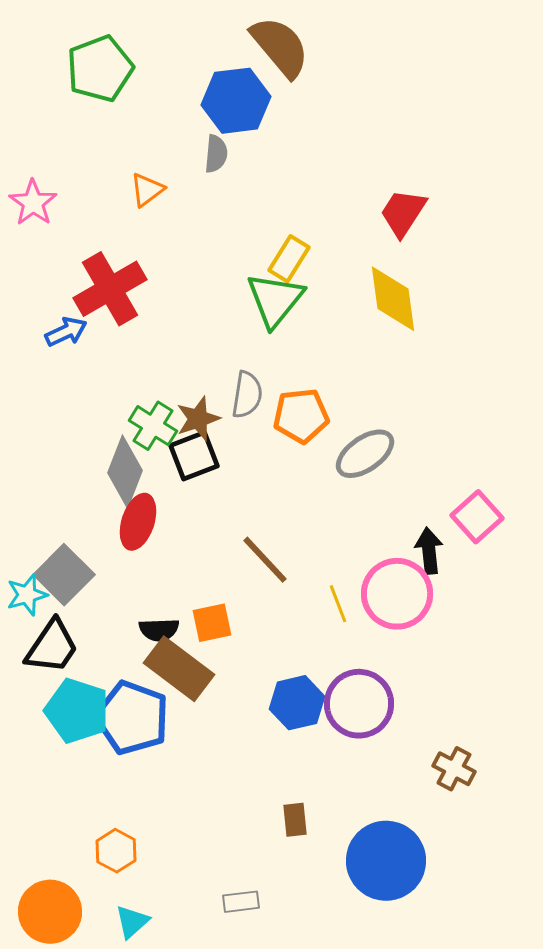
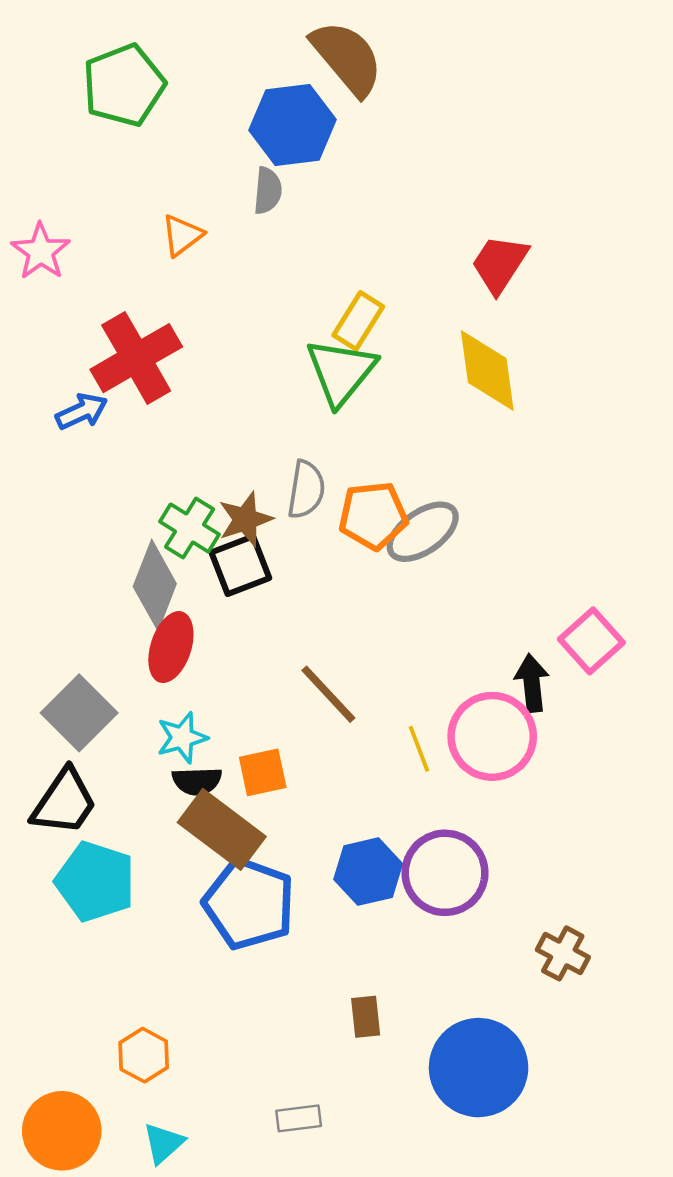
gray ellipse: (365, 454) -> (423, 532), moved
cyan star: (27, 595) -> (182, 738), moved
blue pentagon: (132, 718) -> (249, 904), moved

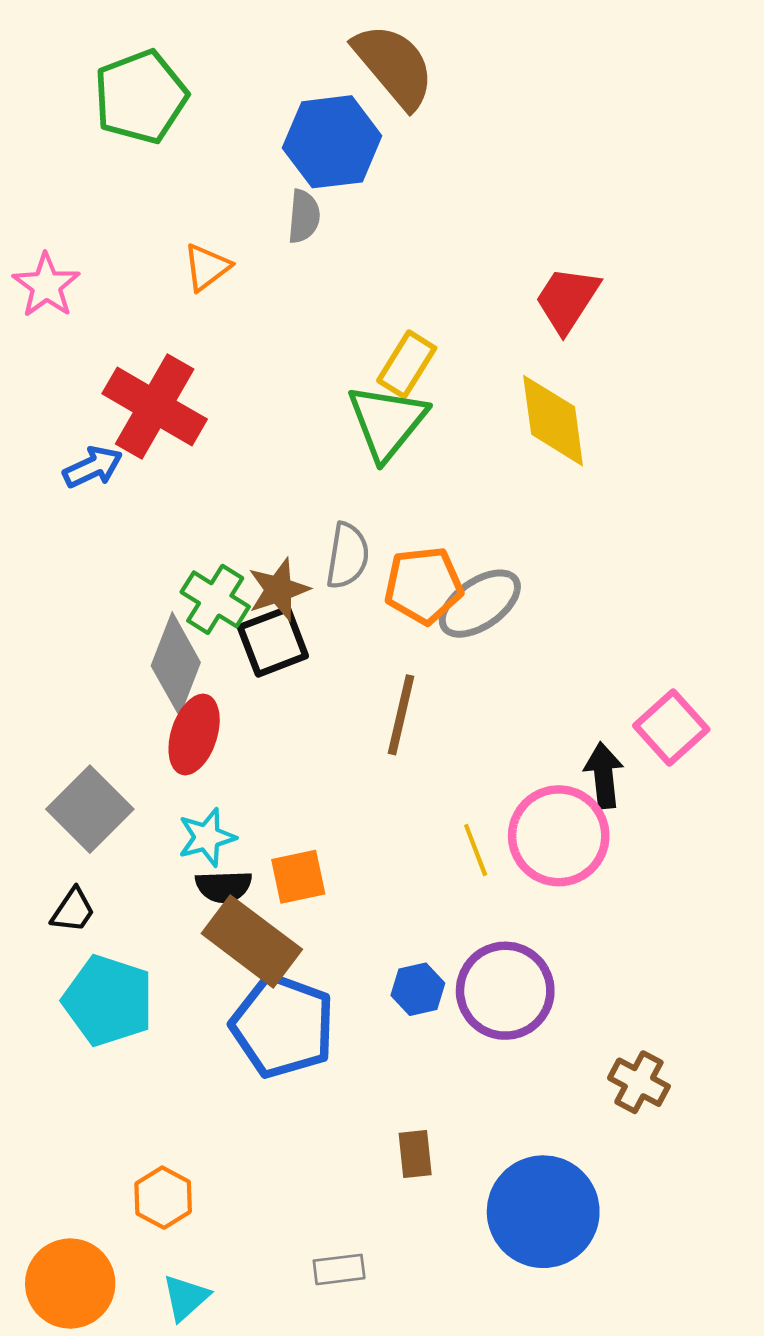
red cross: (136, 358) -> (155, 406), turned -30
brown line: (328, 694) -> (401, 715), moved, turned 56
black trapezoid: (64, 802) -> (73, 910), size x0.6
blue hexagon: (368, 872) -> (418, 989), size x0.7

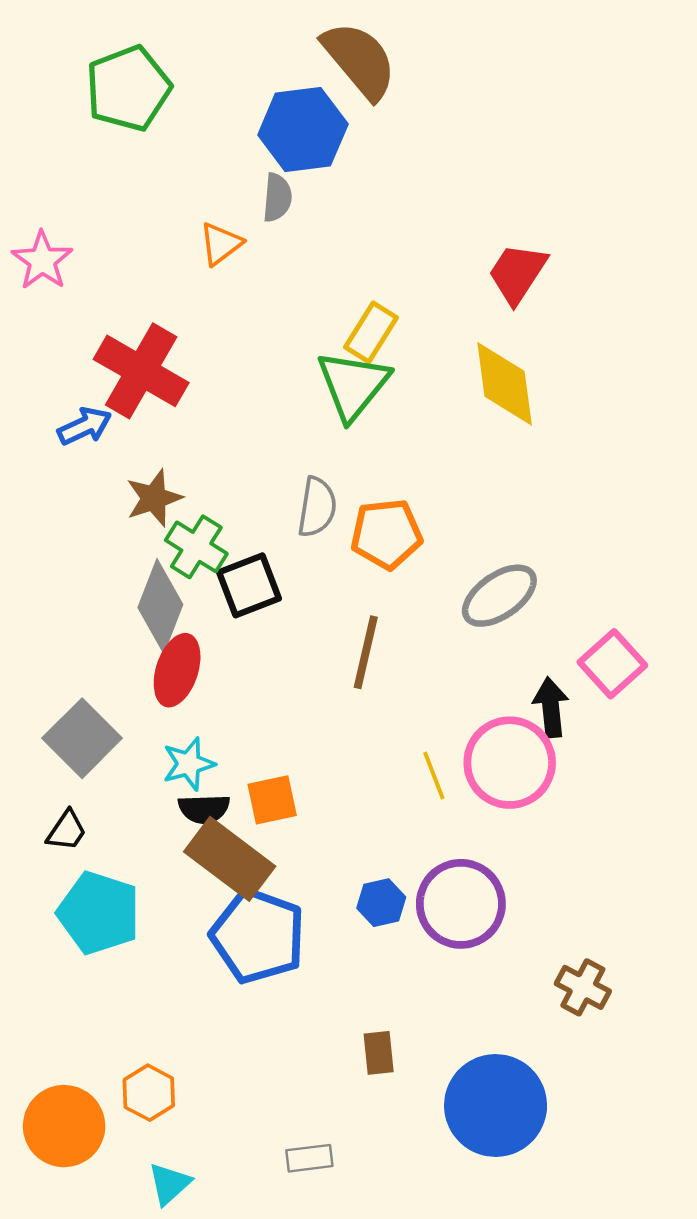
orange triangle: (207, 267) -> (221, 244), moved
brown star: (279, 589) -> (154, 498), moved
gray ellipse: (480, 604) -> (499, 596), moved
orange circle: (70, 1283) -> (64, 1126), moved

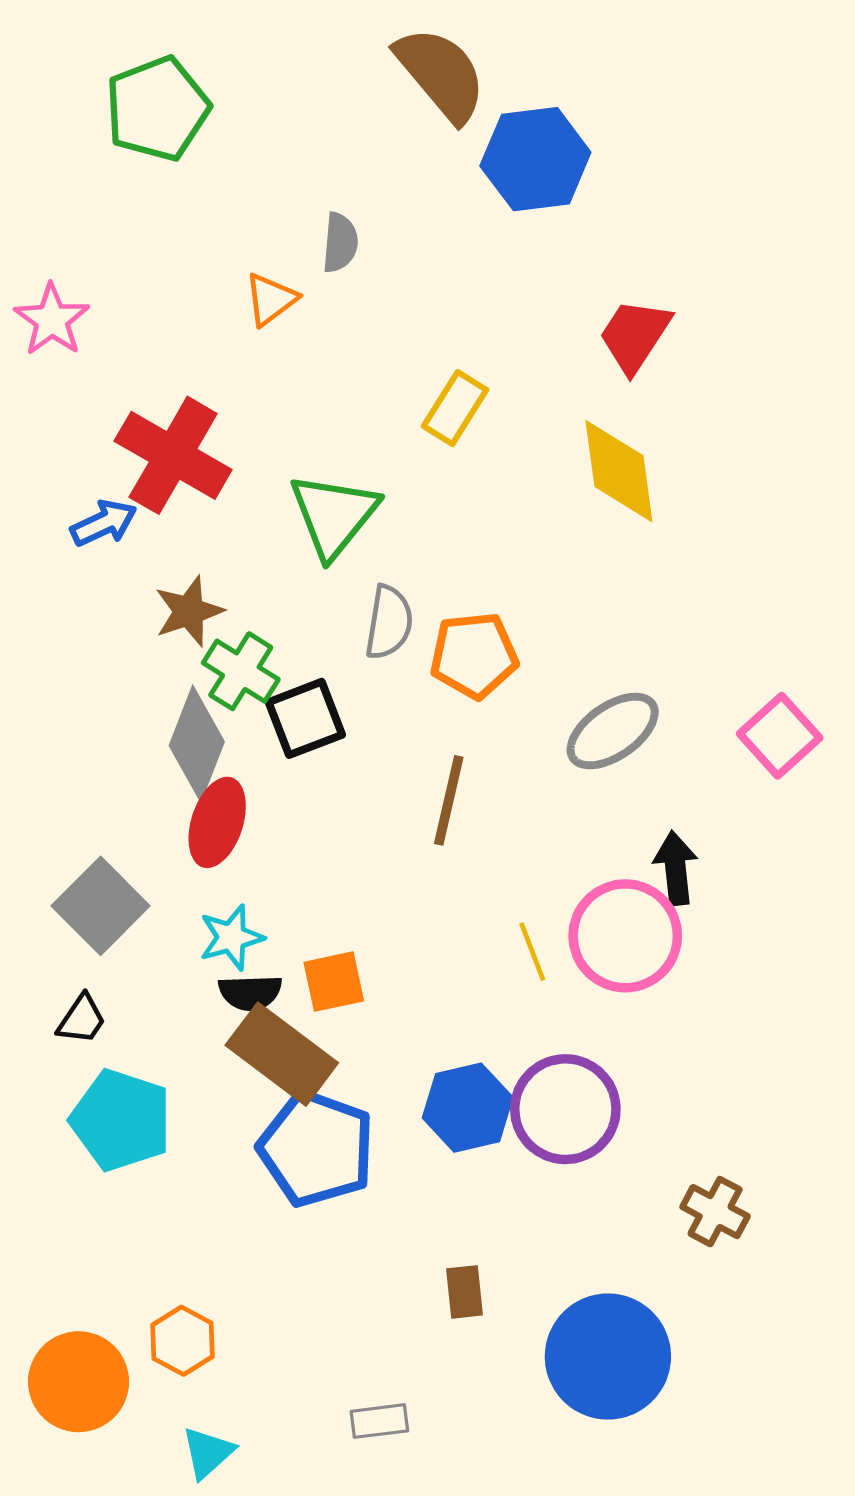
blue hexagon: (303, 130) -> (535, 159), moved
green triangle: (353, 385) -> (334, 515), moved
pink square: (612, 664) -> (780, 736), moved
blue hexagon: (381, 903) -> (468, 1108), size x1.5

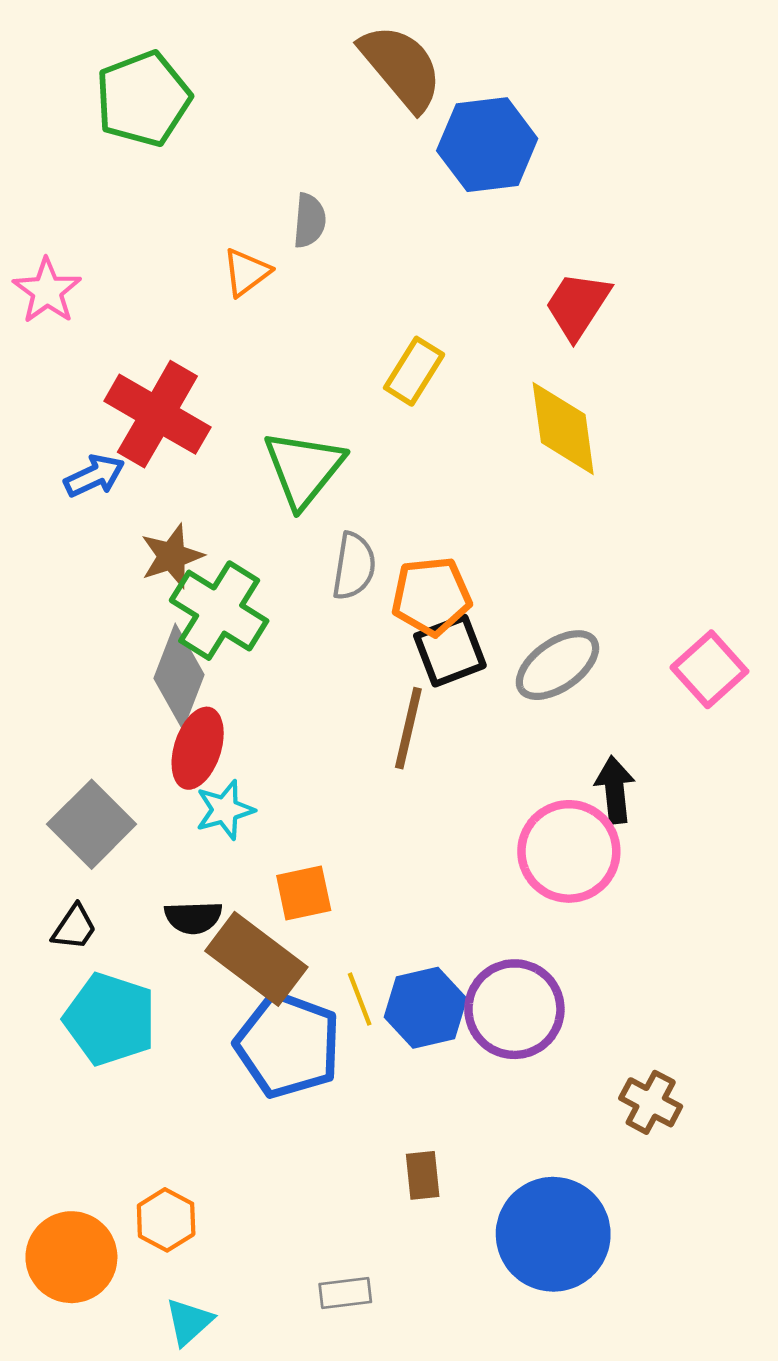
green cross: (241, 671) -> (219, 611), size x1.4
black square: (305, 718) -> (450, 651), moved
cyan star: (231, 937) -> (225, 810), moved
yellow line: (532, 952) -> (360, 999), moved
black semicircle: (250, 993) -> (193, 917), moved

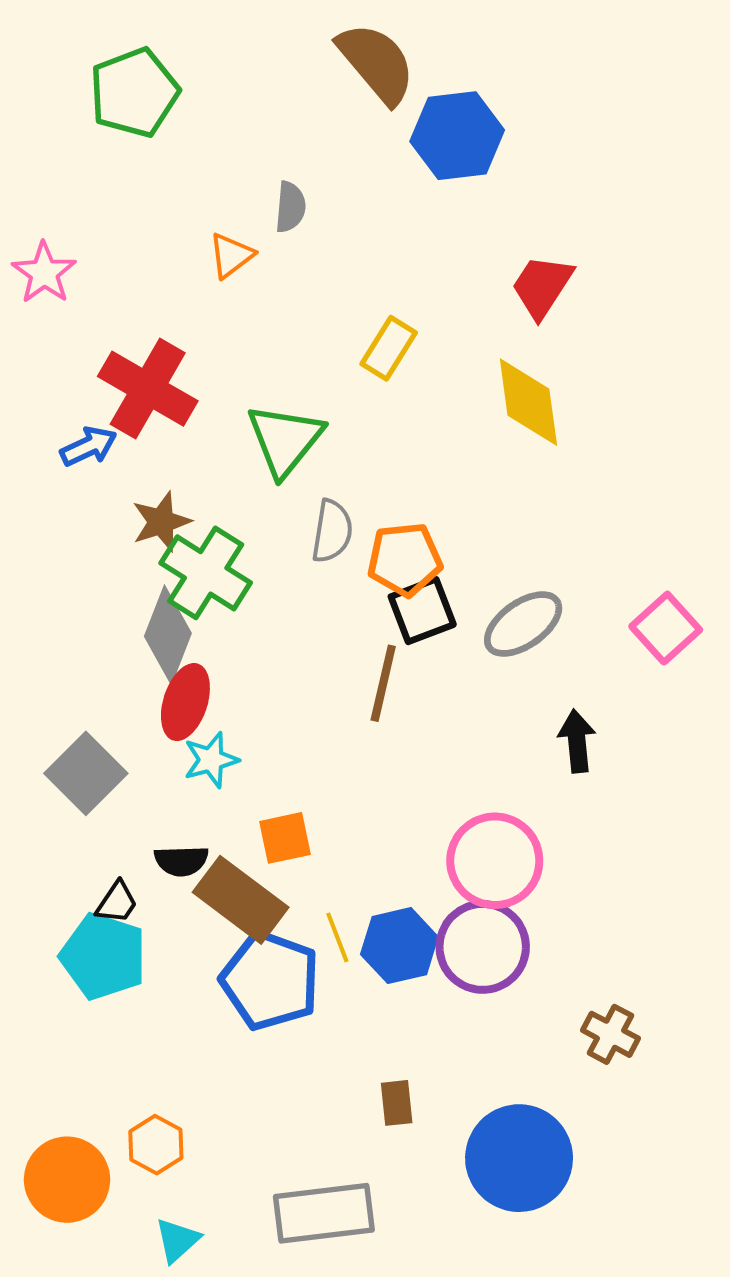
pink circle: (569, 851) -> (495, 861), moved
black trapezoid: (74, 927) -> (117, 902), moved
gray rectangle: (345, 1293) -> (324, 1213), size x2.0

